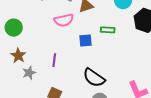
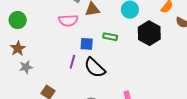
purple line: (54, 60) -> (72, 62), moved
black semicircle: (94, 78) -> (95, 68), moved

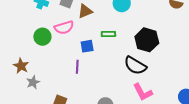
green circle: (18, 20) -> (42, 37), moved
black hexagon: (149, 33) -> (147, 40), moved
black semicircle: (95, 68) -> (135, 66), moved

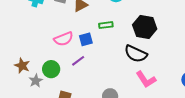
pink semicircle: (64, 27) -> (64, 39), moved
green circle: (42, 37) -> (51, 69), moved
purple line: (77, 67) -> (78, 61), turned 56

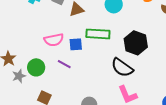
green rectangle: (106, 25) -> (98, 34), size x1.6
purple line: (78, 61) -> (64, 64), turned 56

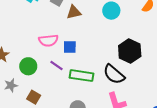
green rectangle: (98, 34) -> (82, 76), moved
gray star: (19, 76) -> (11, 85), moved

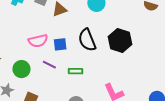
black semicircle: (114, 74) -> (87, 40), moved, turned 35
green rectangle: (82, 76) -> (76, 71), size x0.6

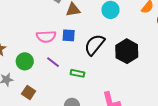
black semicircle: (87, 40) -> (94, 45), turned 50
blue square: (60, 44) -> (69, 35), moved

